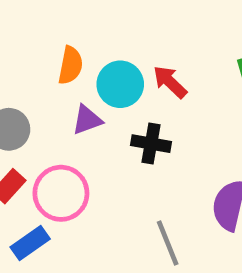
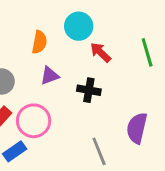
cyan circle: (120, 84) -> (79, 26), moved

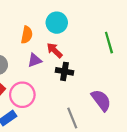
red arrow: (101, 52) -> (55, 50), moved
purple semicircle: (137, 128) -> (101, 100), turned 130

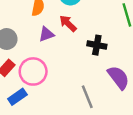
black cross: (64, 71) -> (97, 45), moved

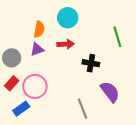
red arrow: (68, 23) -> (66, 44), turned 133
purple triangle: (46, 34) -> (37, 49), moved

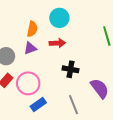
black cross: (91, 63) -> (70, 69), moved
blue rectangle: (21, 109) -> (38, 105), moved

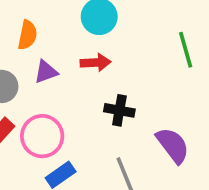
orange semicircle: (32, 29) -> (27, 35), moved

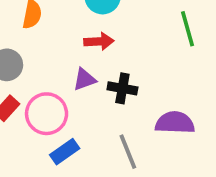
purple triangle: (46, 72) -> (84, 79), moved
purple semicircle: (173, 145) -> (175, 123), turned -51

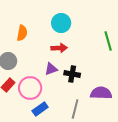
gray line: (128, 152) -> (75, 109), turned 36

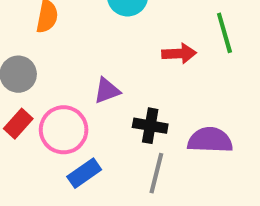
red arrow: (59, 48) -> (179, 54), moved
black cross: (72, 74) -> (150, 126), moved

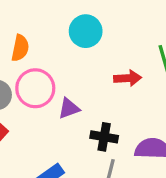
pink circle: (64, 130) -> (35, 88), moved

